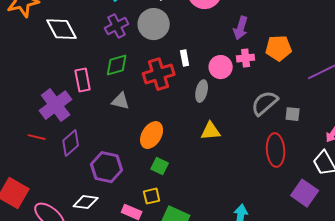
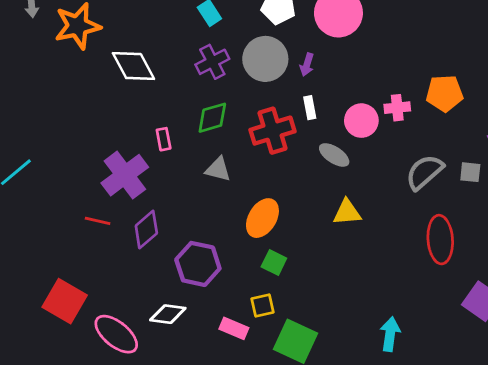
purple arrow: (241, 28) -> (307, 65), moved, size x0.7
pink rectangle: (83, 80) -> (164, 139), size x0.7
gray ellipse: (202, 91) -> (334, 155), turned -70
gray square: (293, 114) -> (470, 172), moved

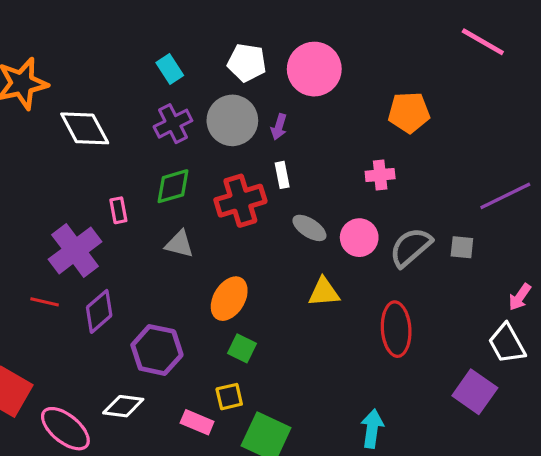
orange pentagon: (445, 93) -> (409, 112), moved
pink circle: (361, 121) -> (359, 238), moved
red ellipse: (440, 240) -> (396, 329), moved

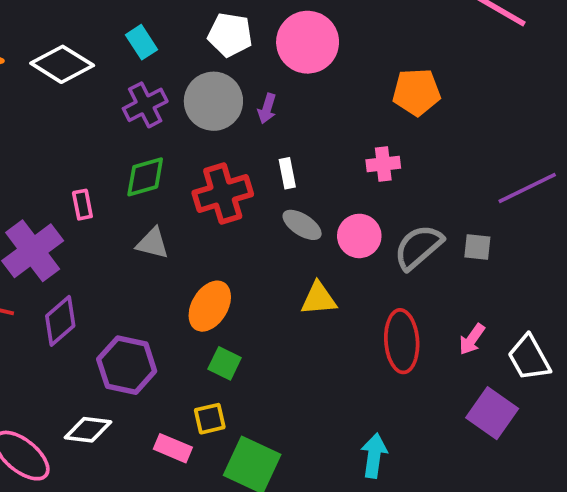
white diamond: (85, 128) -> (62, 64), moved, turned -30
white rectangle: (282, 175) -> (287, 173), moved
pink arrow: (520, 297) -> (472, 339), moved

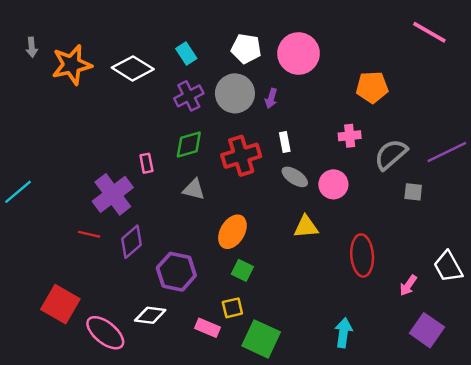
gray semicircle: (418, 247) -> (391, 154), moved
pink arrow: (472, 339) -> (408, 285), moved
purple square: (492, 413) -> (427, 330), moved

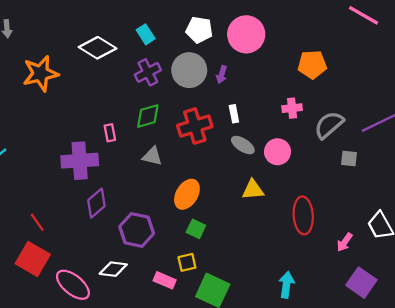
orange star: (72, 65) -> (41, 73), moved
purple cross: (113, 194) -> (80, 161), turned 33
red line: (89, 234) -> (37, 222), moved, turned 42

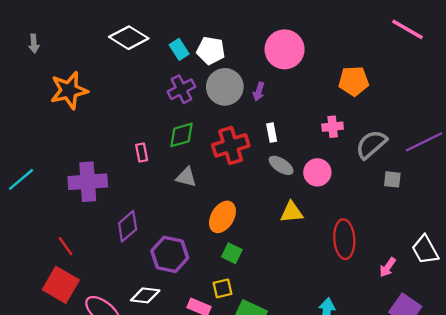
white pentagon: (199, 30) -> (211, 51), moved
white diamond: (98, 48) -> (129, 38), moved
purple cross: (80, 161) -> (88, 182), moved

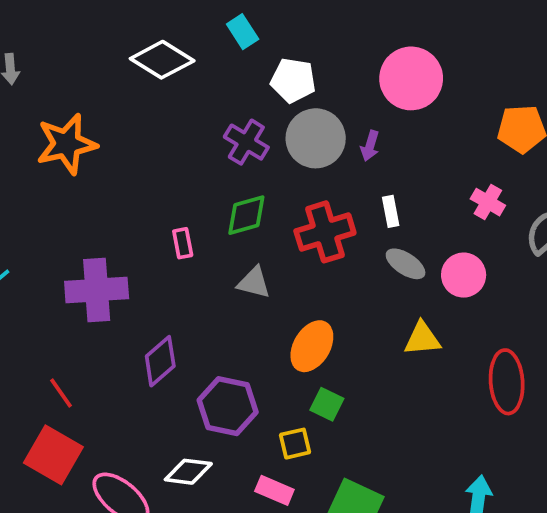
cyan rectangle: (179, 49) -> (243, 32), moved
purple cross: (181, 89) -> (246, 142), turned -32
pink cross: (333, 127) -> (488, 202), turned 36
yellow square: (222, 288) -> (295, 444), moved

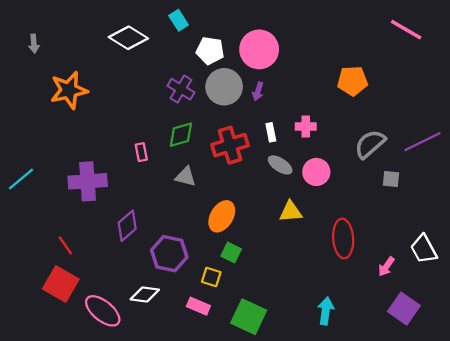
pink circle: (411, 78) -> (259, 49), moved
pink cross: (488, 202) -> (306, 126), moved, turned -30
yellow square: (295, 444) -> (211, 277), turned 30

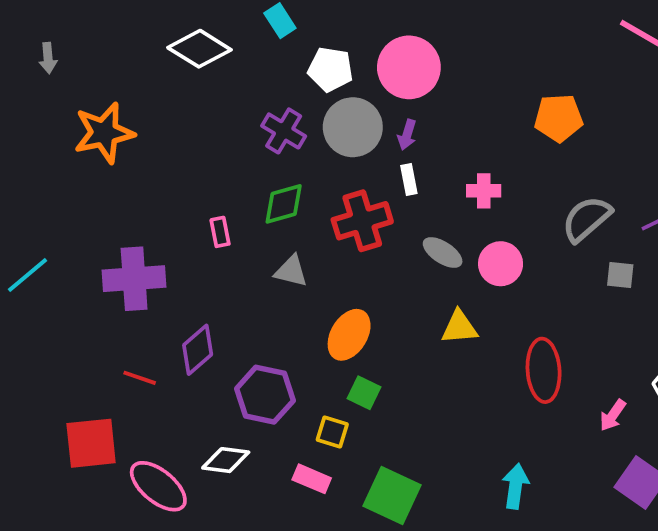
white rectangle: (271, 132) -> (409, 180), moved
red line: (65, 246) -> (140, 378), moved, turned -36
red square: (61, 284) -> (91, 443), turned -36

